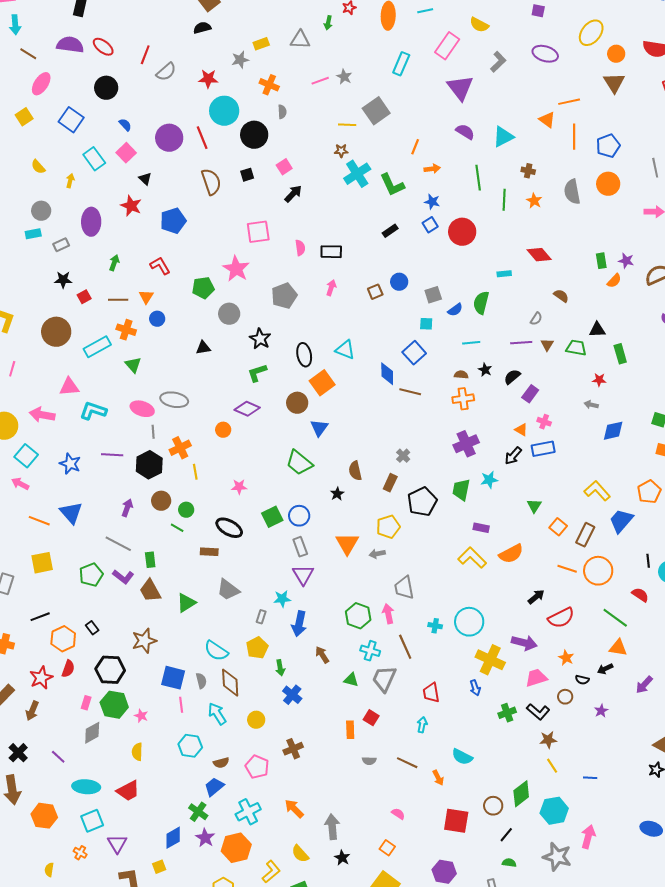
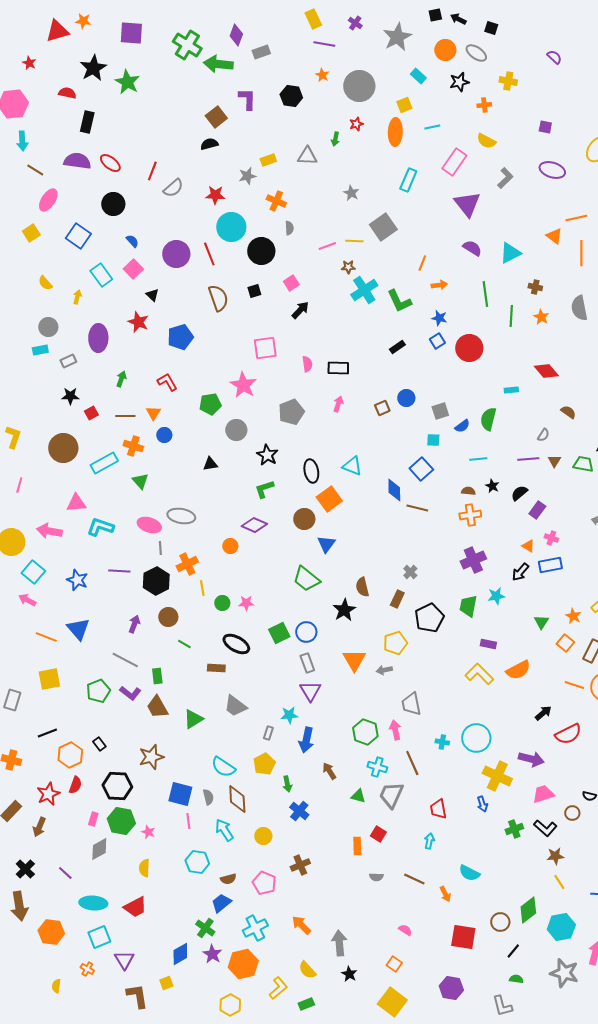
pink line: (320, 81) -> (327, 246), moved
black star: (337, 494) -> (344, 610), size x1.6
green circle: (186, 510) -> (222, 603), moved
orange star: (566, 658) -> (573, 616), moved

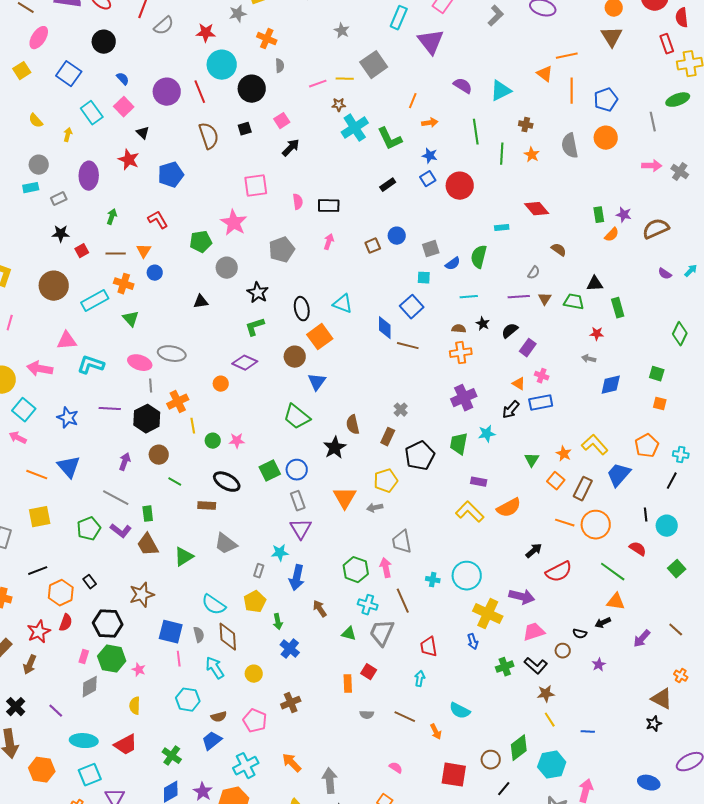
purple triangle: (467, 204) -> (431, 42), moved
green cross: (205, 928) -> (172, 756), moved

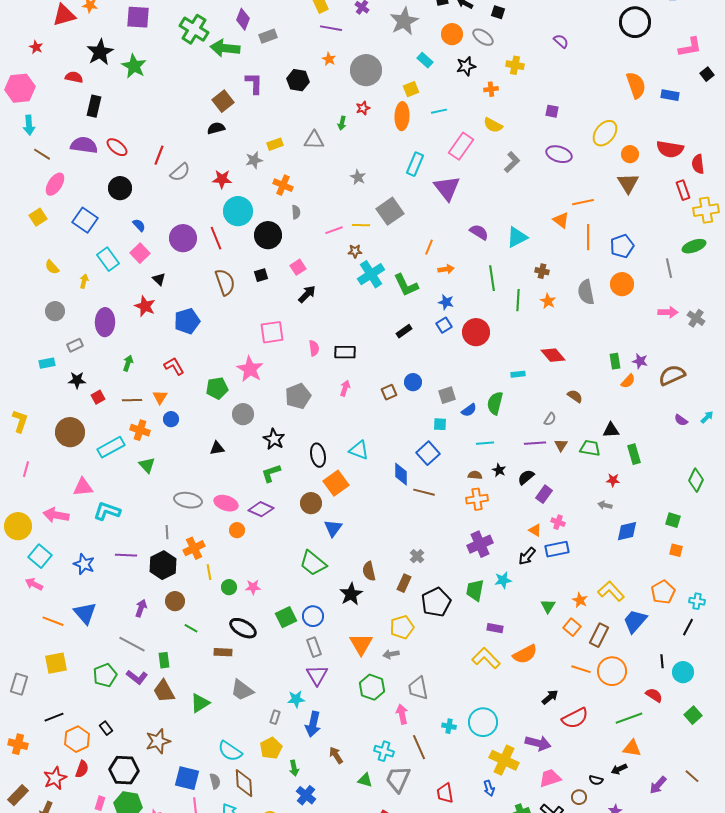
cyan rectangle: (31, 188) -> (47, 363), moved
pink ellipse: (140, 363) -> (226, 503), moved
green hexagon: (356, 570) -> (372, 687), moved
green line: (613, 572) -> (629, 718), turned -56

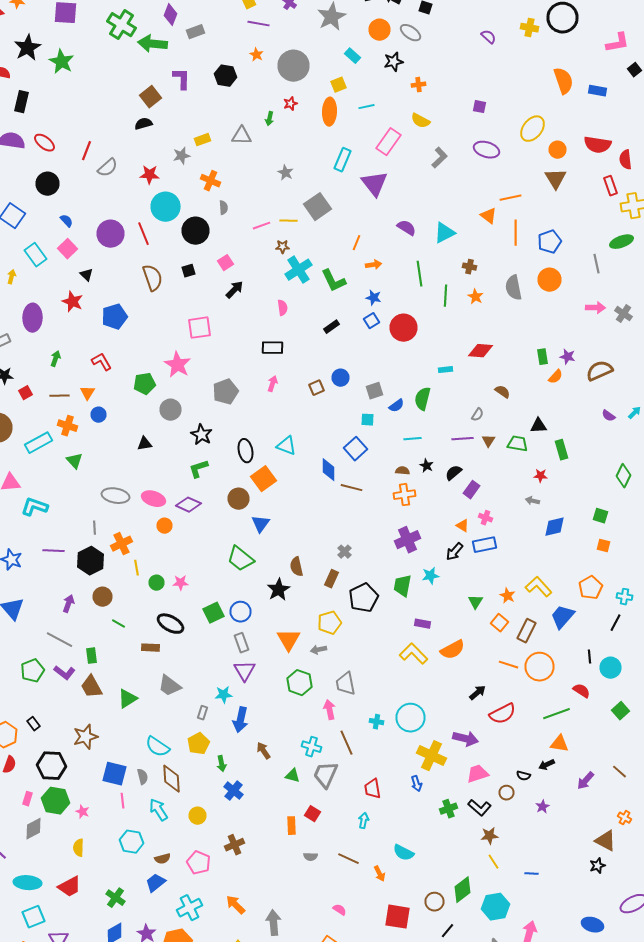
yellow cross: (515, 65) -> (530, 28), moved
pink semicircle: (314, 348) -> (282, 308), moved
red diamond: (553, 355) -> (480, 351), turned -45

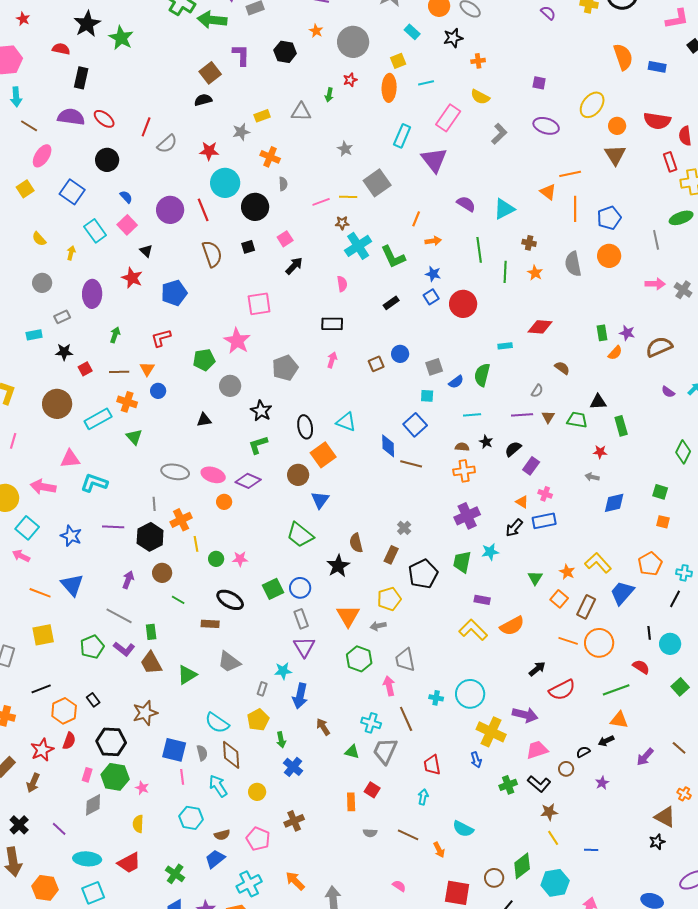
red L-shape: (102, 362) -> (161, 338), turned -75
black semicircle: (524, 776) -> (583, 752), turned 136

